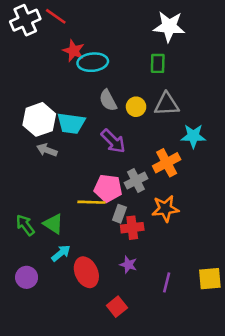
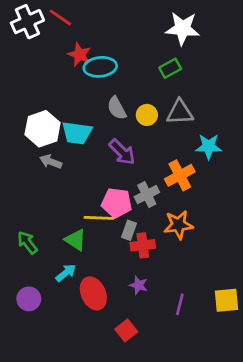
green rectangle: (158, 63) -> (170, 68), turned 60
green triangle: (53, 224) -> (75, 240), moved

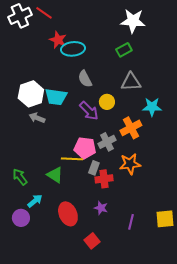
yellow circle: (147, 115) -> (107, 102), moved
cyan arrow: (66, 273) -> (35, 201), moved

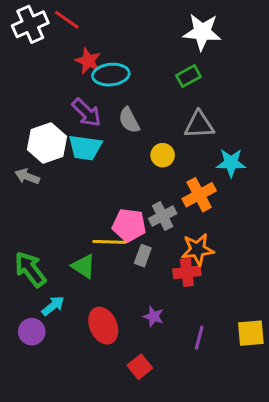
purple arrow: (89, 111) -> (87, 113), moved
gray arrow: (37, 118) -> (27, 176), moved
green arrow: (20, 177) -> (30, 269), size x1.4
red cross: (104, 179) -> (187, 272), moved

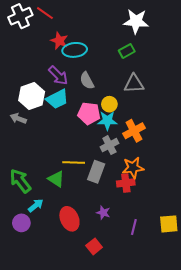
cyan trapezoid: (85, 148) -> (57, 99), turned -35
cyan star: (231, 163) -> (107, 121), moved
pink pentagon: (129, 225) -> (89, 113), moved
gray rectangle: (143, 256) -> (96, 172), size x1.5

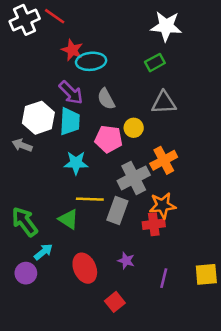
cyan trapezoid: (57, 99) -> (70, 121), turned -60
cyan star: (107, 121) -> (76, 163), moved
gray cross: (109, 145) -> (134, 178), size x1.4

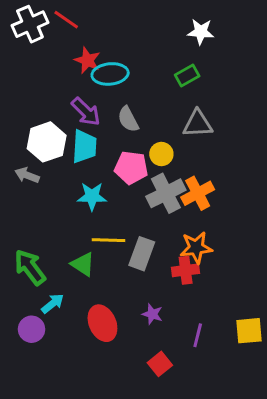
white star: (166, 26) -> (201, 32), size x0.7
gray cross: (134, 178) -> (166, 193), moved
red square: (115, 302) -> (160, 364), moved

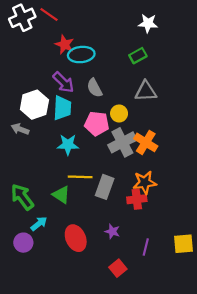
orange cross: (198, 193) -> (146, 142), turned -30

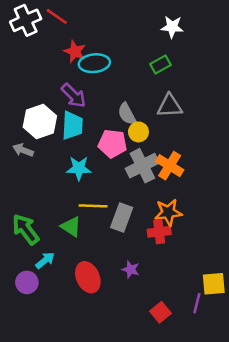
gray semicircle: (95, 88) -> (127, 114), moved
purple line: (146, 247) -> (197, 303), moved
red square: (118, 268) -> (161, 312), moved

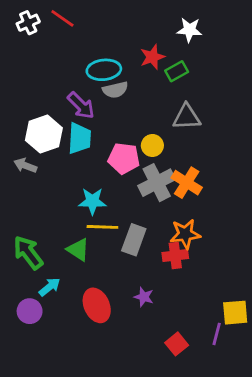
white cross: (26, 20) -> (28, 23), size x0.7
red star: (75, 51) -> (152, 57), moved, turned 30
gray semicircle: (127, 114) -> (115, 90), moved, turned -75
cyan star: (79, 168) -> (92, 201), moved

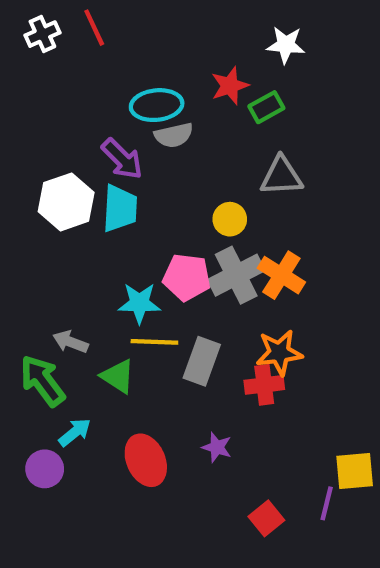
red line: (62, 18) -> (94, 28), turned 30
pink pentagon: (124, 158) -> (187, 277), moved
gray arrow: (25, 165) -> (70, 342), moved

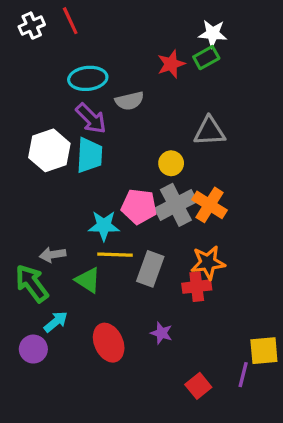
cyan ellipse: (157, 105) -> (88, 78), moved
green rectangle: (266, 107) -> (206, 58), moved
gray arrow: (70, 342) -> (53, 255), turned -30

